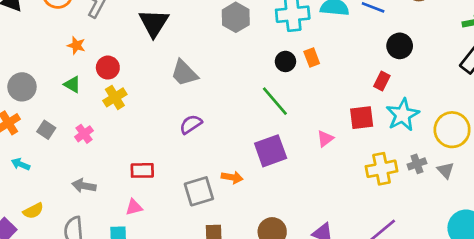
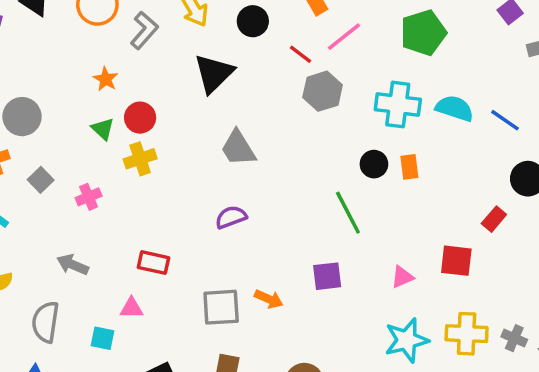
green triangle: (72, 84) -> (103, 129), moved
cyan star: (403, 115) -> (407, 340), moved
purple square: (271, 151) -> (327, 276), size x0.7
gray cross: (417, 164) -> (514, 338), turned 30

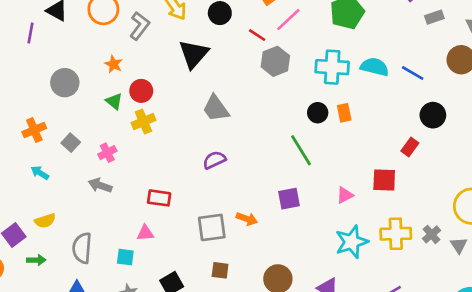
gray circle: (22, 117) -> (65, 83), moved
gray arrow: (73, 265) -> (100, 185), moved
gray cross: (514, 338) -> (432, 234), turned 30

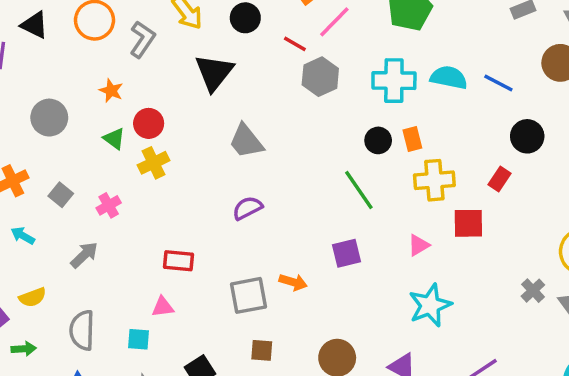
gray arrow: (100, 185) -> (84, 255), moved, turned 120
yellow cross: (396, 234) -> (434, 180), moved

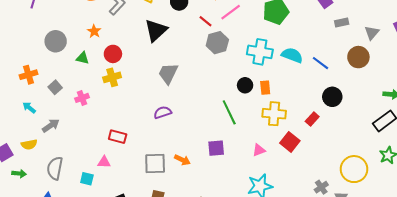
green triangle: (114, 139) -> (83, 58), moved, turned -32
gray trapezoid: (246, 141) -> (168, 73), turned 55
red square: (468, 223) -> (290, 142), turned 30
gray arrow: (84, 255) -> (51, 126), moved

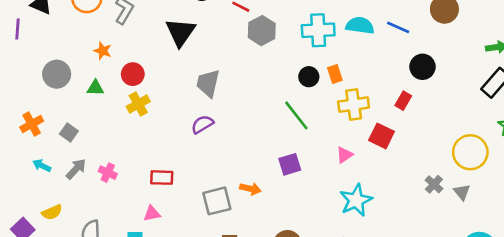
pink cross: (82, 98) -> (108, 173), moved, turned -32
purple semicircle: (163, 112) -> (202, 124), moved
gray arrow: (51, 126) -> (76, 169), moved

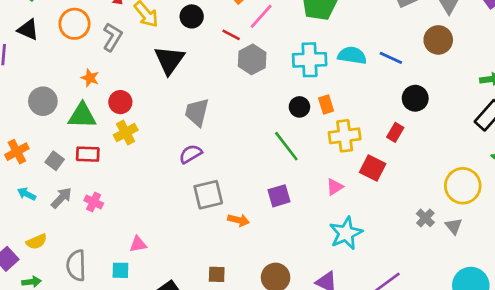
green triangle: (95, 88) -> (82, 116), size x1.6
red rectangle: (162, 178) -> (88, 154), moved
gray square: (217, 201) -> (208, 195), moved

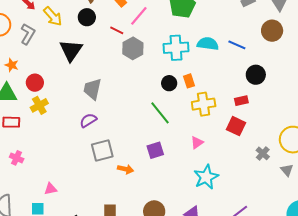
red rectangle: (395, 132) -> (241, 101), turned 48
red square: (373, 168) -> (236, 126), moved
gray cross: (425, 218) -> (263, 153), moved

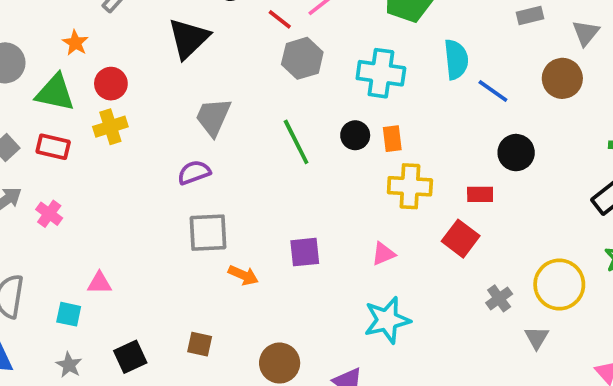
cyan semicircle: (208, 44) -> (456, 59), moved, turned 65
green line: (160, 113) -> (296, 142), moved

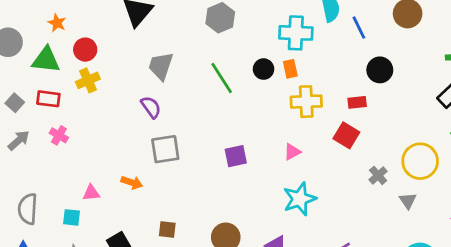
cyan cross: (381, 73) -> (296, 33), moved
blue line: (493, 91) -> (359, 28), turned 35
purple semicircle: (194, 172) -> (151, 107), turned 80
pink cross: (49, 214) -> (59, 135), moved
orange arrow: (243, 275) -> (132, 183), moved

